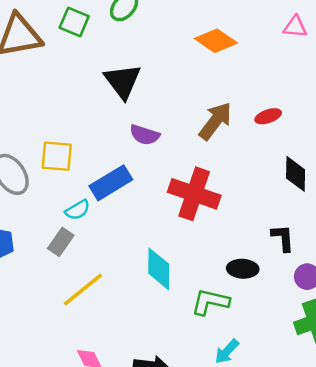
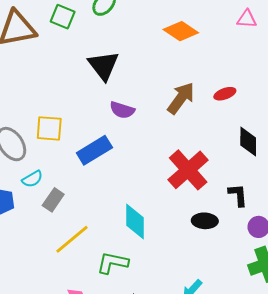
red cross: (194, 194) -> (188, 170), moved, turned 30
cyan semicircle: (78, 210) -> (32, 179), moved
green L-shape: (210, 302) -> (112, 263), moved

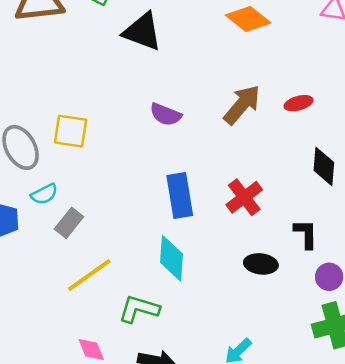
black triangle: (103, 66) -> (142, 32), moved, turned -36
blue rectangle: (94, 150) -> (180, 196), moved, turned -72
red cross: (188, 170) -> (244, 197), size x0.7

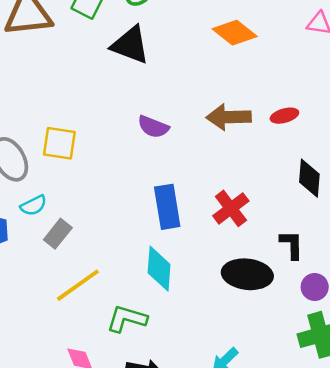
brown arrow: (242, 105) -> (229, 117), turned -132
black ellipse: (261, 264) -> (247, 274), size x1.5

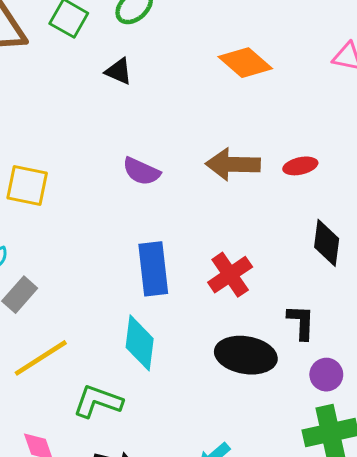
black triangle: (130, 45) -> (119, 71), size x0.6

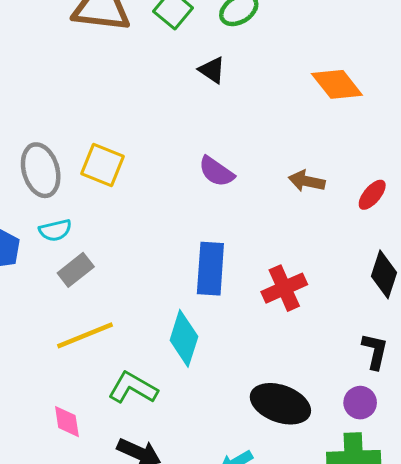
brown arrow: (233, 164) -> (307, 181), size x0.7
red ellipse: (300, 166) -> (372, 195), turned -48
black L-shape: (301, 322) -> (375, 351), moved
black ellipse: (246, 355) -> (280, 404), moved

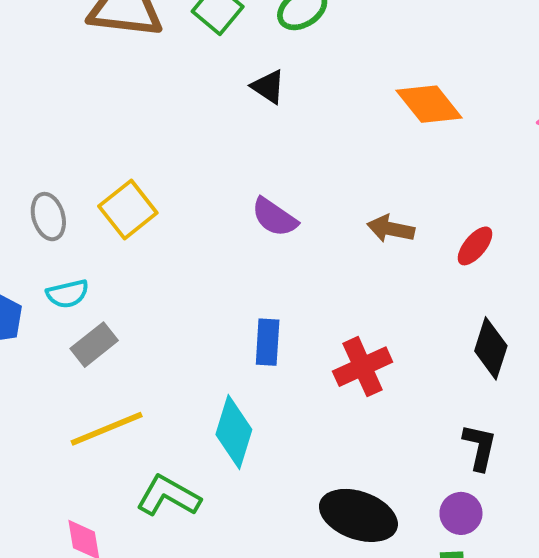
yellow square: (103, 165) -> (128, 209), turned 30
gray ellipse: (41, 170) -> (48, 217), size x0.7
blue rectangle: (210, 269) -> (268, 342), size x0.7

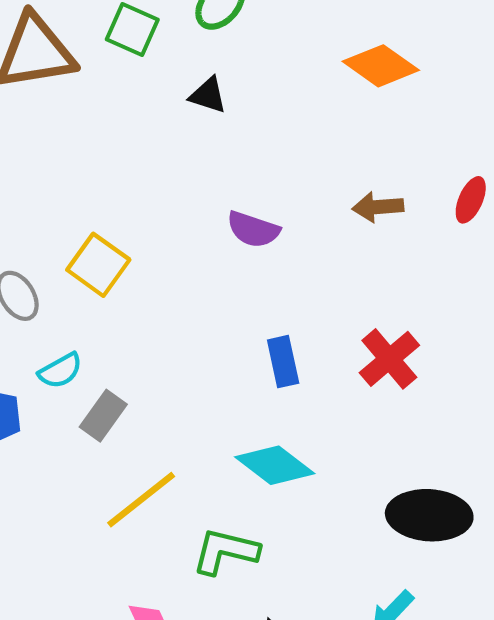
cyan diamond: (234, 432) -> (275, 465), turned -54

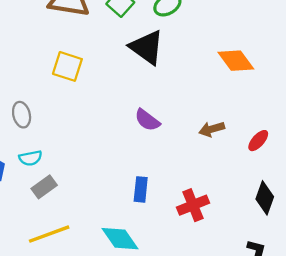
black triangle: (208, 95) -> (147, 47), size x1.8
brown arrow: (378, 207) -> (212, 129), turned -30
yellow square: (98, 265) -> (67, 66), moved, turned -36

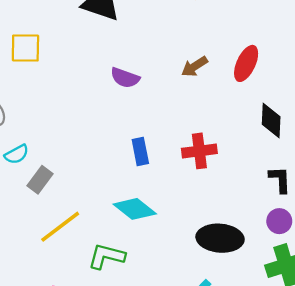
red ellipse: (258, 141) -> (246, 63), size x1.4
red cross: (193, 205) -> (199, 151), turned 32

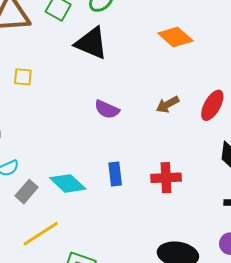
yellow square: (25, 48) -> (23, 77), size x0.7
cyan diamond: (135, 209) -> (68, 183), moved

